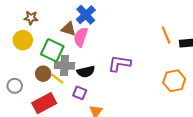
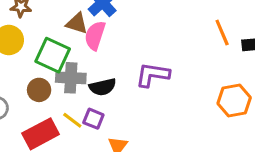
yellow line: (57, 79) -> (72, 120), moved

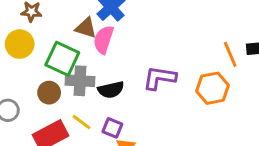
orange line: (222, 32) -> (230, 54), moved
orange hexagon: (234, 101) -> (213, 88), moved
purple square: (93, 119) -> (112, 128), moved

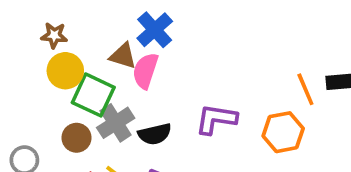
yellow circle: (20, 44) -> (65, 71), moved
gray cross: (80, 81) -> (116, 123), turned -36

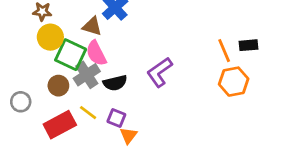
pink semicircle: (145, 71) -> (96, 53), moved, turned -45
purple L-shape: (216, 119) -> (160, 72), turned -44
orange hexagon: (283, 132) -> (234, 82), moved

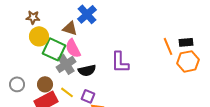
purple L-shape: (160, 72) -> (120, 62), turned -55
orange hexagon: (234, 82) -> (188, 61), moved
brown circle: (58, 86) -> (45, 84), moved

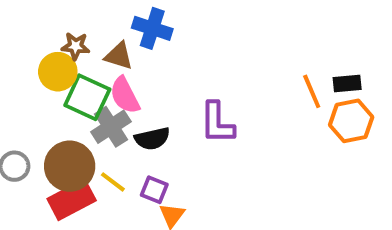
blue cross: (87, 14) -> (152, 28), turned -30
brown star: (33, 17) -> (76, 46), moved
brown circle: (45, 84) -> (70, 166), size x1.6

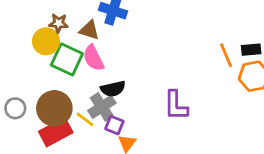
purple L-shape: (217, 123) -> (176, 106), moved
gray cross: (111, 127) -> (102, 107), moved

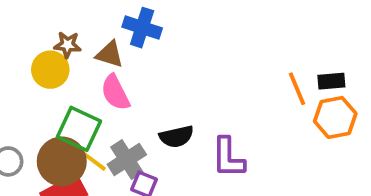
green square: (67, 59) -> (79, 129), moved
black semicircle: (113, 89) -> (177, 137), moved
yellow line: (85, 119) -> (94, 161), moved

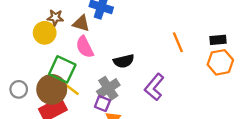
orange line: (297, 89) -> (178, 42), moved
black semicircle: (177, 137) -> (124, 61), moved
purple L-shape: (228, 158) -> (154, 87), turned 40
gray cross: (127, 160) -> (108, 88), moved

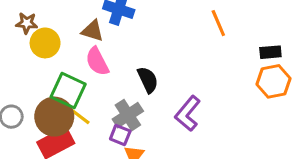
brown star: (55, 17) -> (27, 23), moved
orange line: (178, 42) -> (218, 23), moved
black semicircle: (124, 61) -> (148, 80), turned -102

